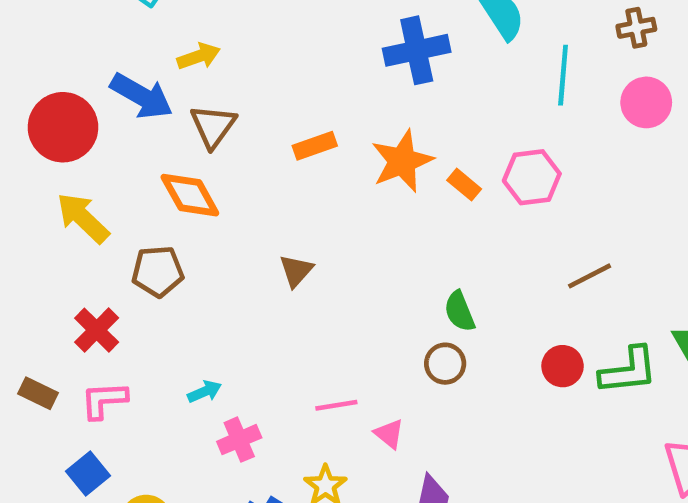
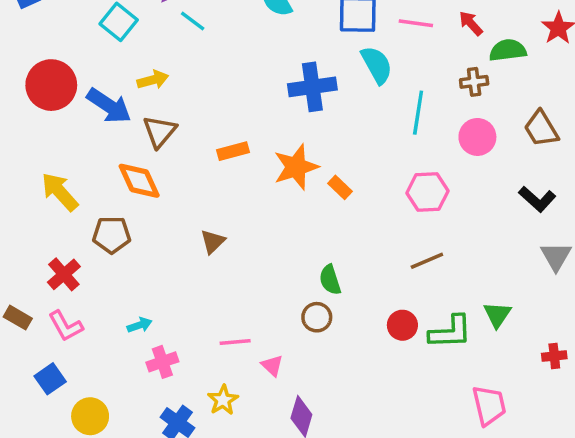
red circle: (63, 127) -> (51, 85), moved
pink hexagon: (532, 177) -> (427, 192), moved
pink L-shape: (104, 400) -> (66, 326), turned -120

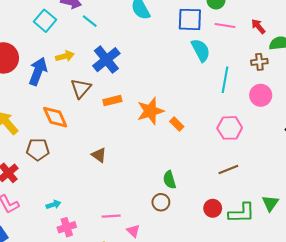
blue cross: (312, 87) -> (106, 60), moved, turned -32
blue arrow: (109, 106) -> (38, 71), turned -104
brown triangle: (160, 132) -> (81, 88), moved
brown triangle: (213, 242) -> (99, 155), turned -42

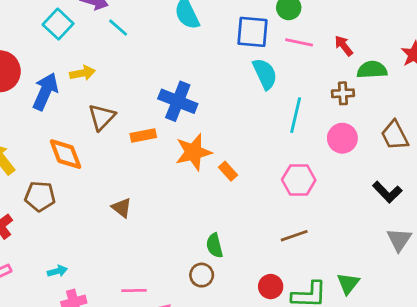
blue cross: (106, 60) -> (178, 101), moved, turned -32

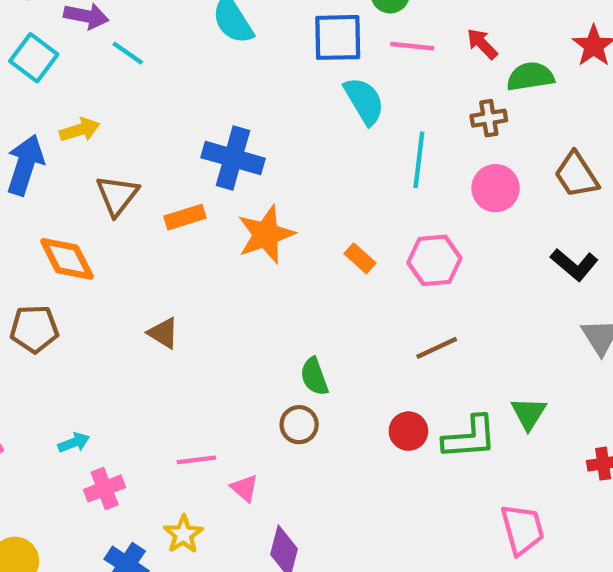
orange rectangle: (228, 171) -> (360, 258), moved

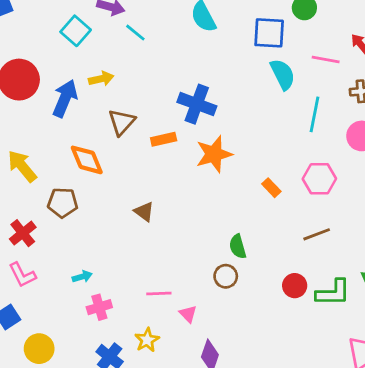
pink line: (412, 46) -> (326, 59), moved
orange rectangle: (360, 258) -> (271, 188), moved

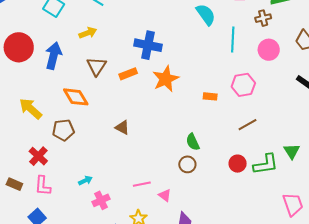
yellow arrow: (101, 79) -> (88, 33), moved
orange rectangle: (271, 188) -> (210, 96), turned -32
pink L-shape: (22, 275) -> (43, 186), turned 40

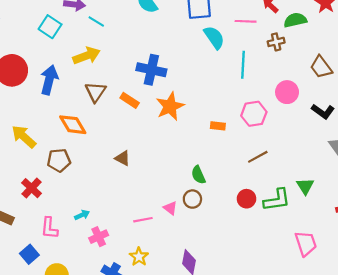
yellow arrow: (88, 33) -> (87, 56), size x1.4
pink circle: (269, 50) -> (287, 92), moved
orange rectangle: (128, 74) -> (130, 100), turned 54
pink L-shape: (43, 186) -> (49, 228), moved
pink triangle: (165, 195) -> (170, 208), moved

